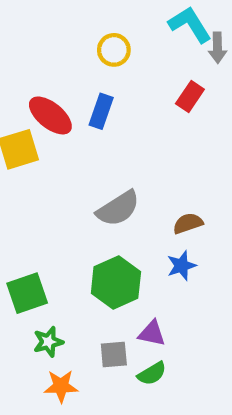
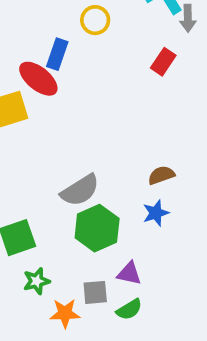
blue rectangle: (101, 111) -> (57, 54), moved
gray semicircle: (118, 209) -> (80, 190), moved
orange star: (61, 386) -> (65, 313), moved

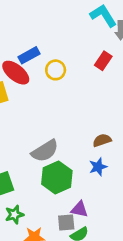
yellow circle: (95, 20) -> (56, 70), moved
blue rectangle: (57, 54) -> (29, 55), turned 42
gray square: (95, 292) -> (66, 223), moved

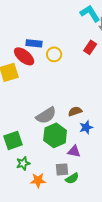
blue rectangle: (29, 55) -> (34, 43), turned 35
brown semicircle: (102, 140) -> (75, 111), moved
purple triangle: (79, 209) -> (74, 151), moved

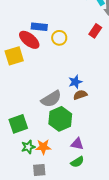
blue star: (86, 127) -> (75, 82), moved
purple triangle: (74, 151) -> (77, 144), moved
gray square: (62, 169) -> (39, 170), moved
orange star: (38, 180) -> (43, 147), moved

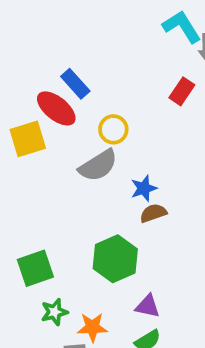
blue rectangle: (39, 27) -> (75, 84), turned 42
yellow circle: (59, 38) -> (113, 129), moved
gray semicircle: (51, 99) -> (98, 166), moved
orange star: (43, 147) -> (92, 327), moved

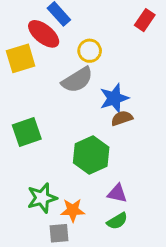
blue star: (144, 188) -> (114, 98), size x1.4
green square: (35, 268) -> (27, 132), moved
green star: (54, 312) -> (42, 198), size x1.4

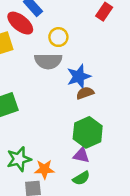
gray semicircle: (77, 80) -> (48, 61), turned 32
green hexagon: (91, 155) -> (88, 132), moved

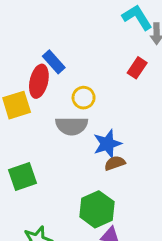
red ellipse: (20, 23) -> (39, 81), turned 64
green hexagon: (88, 132) -> (97, 209), moved

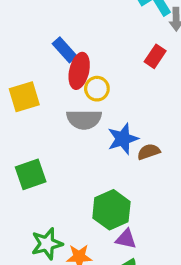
red ellipse: (39, 81) -> (79, 71), moved
brown semicircle: (115, 163) -> (149, 152), moved

